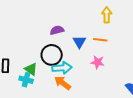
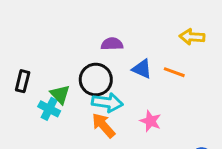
yellow arrow: (107, 15) -> (192, 37), turned -98
blue triangle: (79, 42) -> (142, 69), turned -48
pink star: (98, 62) -> (150, 121), moved

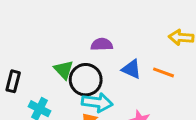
green triangle: (60, 94) -> (64, 70), moved

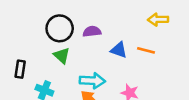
black circle: (86, 80) -> (60, 28), moved

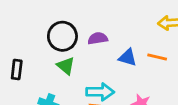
black rectangle: (20, 69) -> (17, 69), moved

